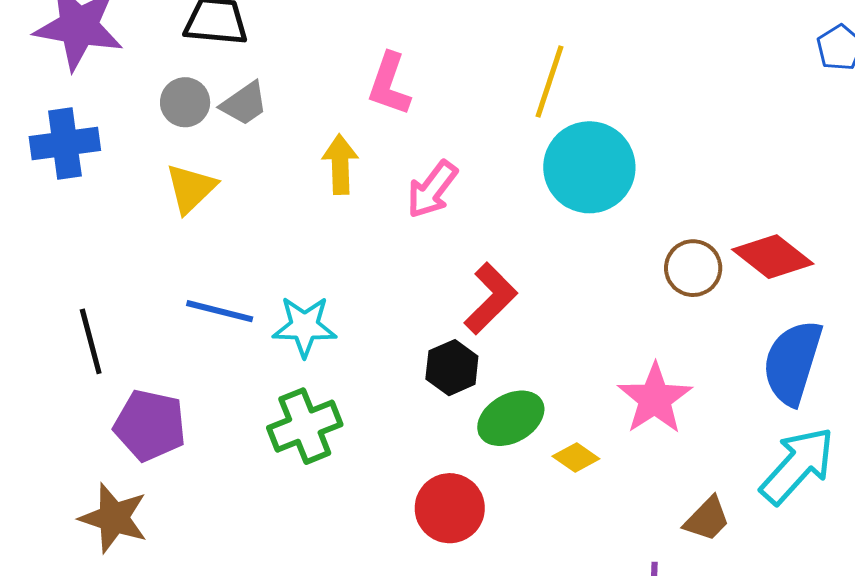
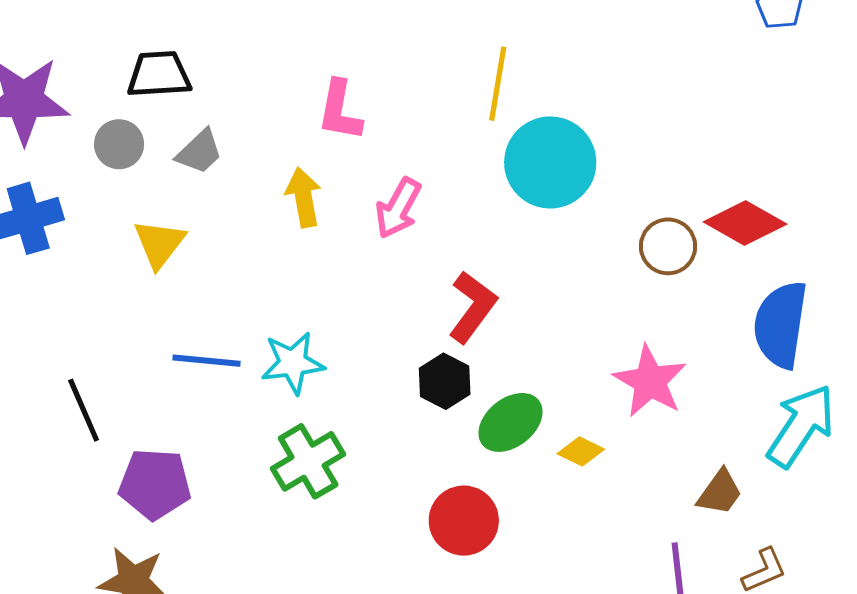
gray circle: (185, 102) -> (119, 144), moved

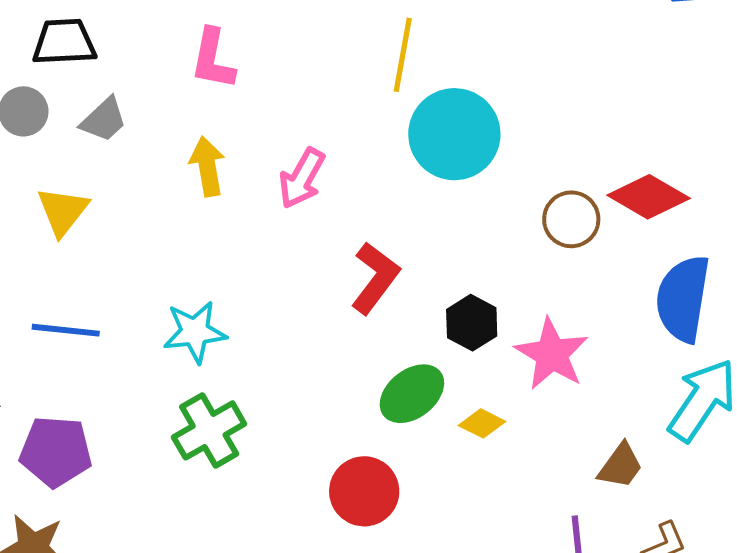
pink L-shape: (340, 111) -> (213, 59), moved
blue line: (207, 361) -> (66, 330), moved
black hexagon: (445, 381) -> (472, 323), moved

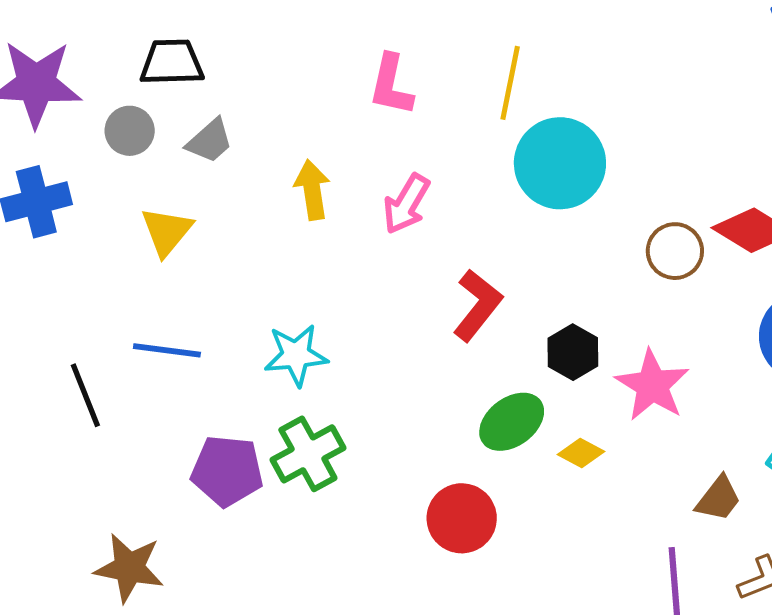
pink L-shape: (213, 59) -> (391, 85), moved
purple pentagon: (56, 452) -> (227, 471), moved

